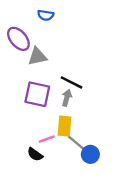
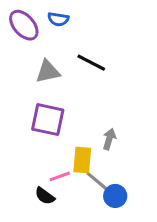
purple ellipse: (18, 39) -> (24, 25), moved
black line: (72, 82) -> (91, 63), moved
gray arrow: (67, 98) -> (109, 139), moved

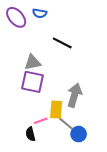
gray triangle: (48, 72) -> (33, 62), moved
gray arrow: (109, 139) -> (74, 95), size x1.6
black semicircle: (45, 196) -> (30, 134), turned 40

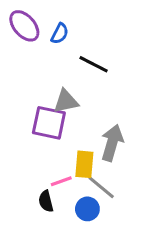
blue semicircle: (40, 13) -> (60, 34), moved, turned -72
gray triangle: (33, 62) -> (66, 101), moved
blue circle: (79, 134) -> (87, 209), moved

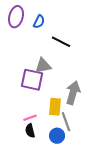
purple ellipse: (24, 26) -> (16, 17), turned 55
pink line: (61, 181) -> (30, 118), moved
gray line: (101, 187) -> (66, 122), turned 30

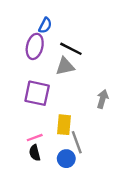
purple ellipse: (16, 17) -> (35, 46), moved
gray triangle: (43, 66) -> (65, 66), moved
gray arrow: (73, 93) -> (102, 99), moved, size x0.7

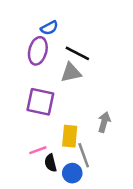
blue semicircle: (45, 25) -> (49, 28), turned 35
gray arrow: (102, 99) -> (104, 122), moved
black semicircle: (35, 153) -> (51, 163), moved

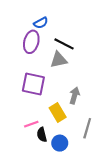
gray arrow: (104, 122) -> (75, 96), moved
yellow rectangle: (70, 136) -> (58, 112), turned -36
gray line: (84, 155) -> (87, 128), moved, turned 36

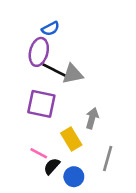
black line: (64, 44) -> (54, 70), moved
pink line: (31, 124) -> (39, 153), turned 48
black semicircle: (42, 135) -> (52, 166), turned 56

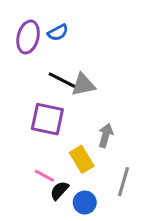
purple ellipse: (39, 52) -> (28, 37), moved

